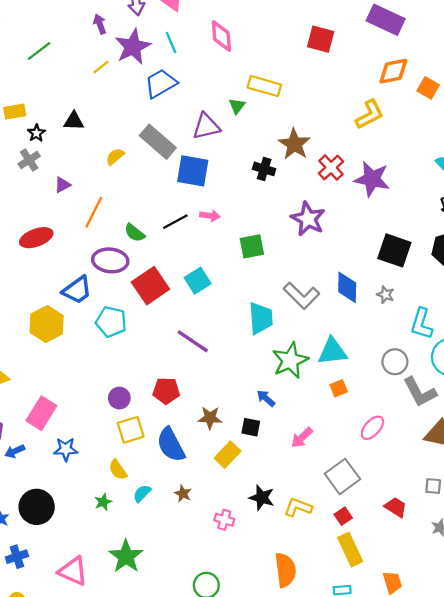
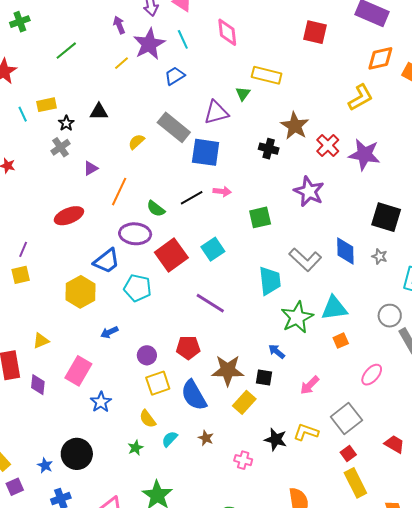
blue trapezoid: (161, 83) -> (175, 76), size x0.7
brown star: (210, 418) -> (228, 370), size x1.5
blue star: (66, 449) -> (101, 402), turned -30
blue arrow: (15, 451) -> (109, 332), moved
yellow L-shape: (298, 507) -> (306, 432), moved

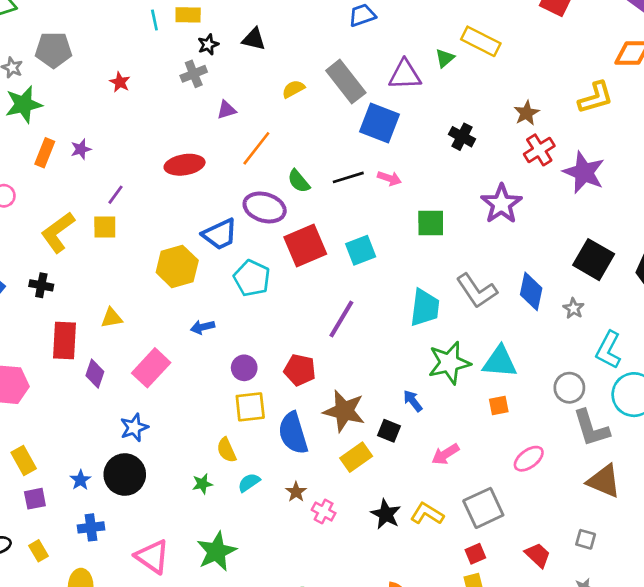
brown star: (295, 126) -> (526, 113), moved, size x0.7
purple line: (210, 303) -> (341, 319), turned 76
blue star: (101, 402) -> (134, 427), moved
pink cross: (243, 460) -> (324, 511), moved

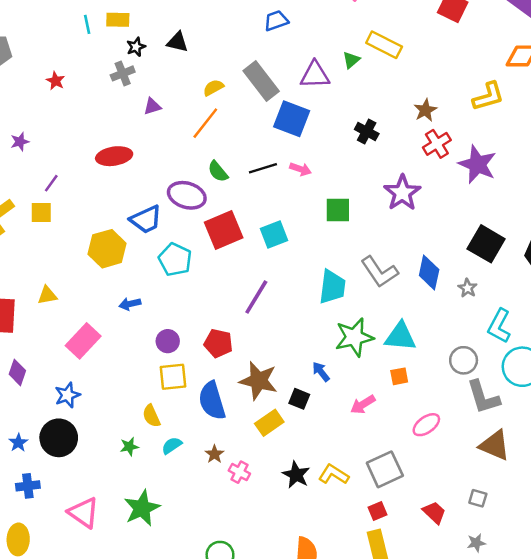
orange line: (256, 148) -> (205, 123), moved
purple diamond: (95, 374) -> (17, 372), moved
pink arrow: (445, 454) -> (363, 405), moved

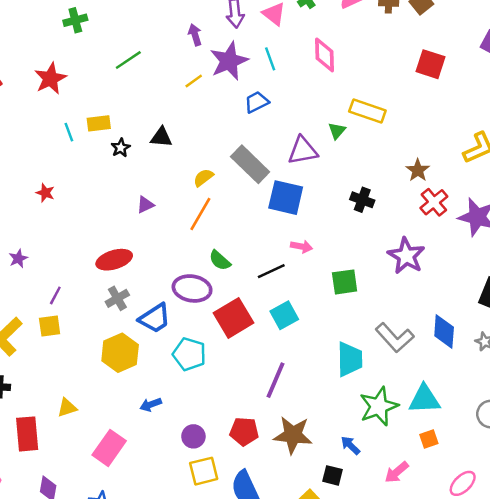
gray cross: (123, 73) -> (117, 298), moved
black line: (263, 168) -> (271, 271), moved
brown star: (259, 381) -> (293, 435), moved

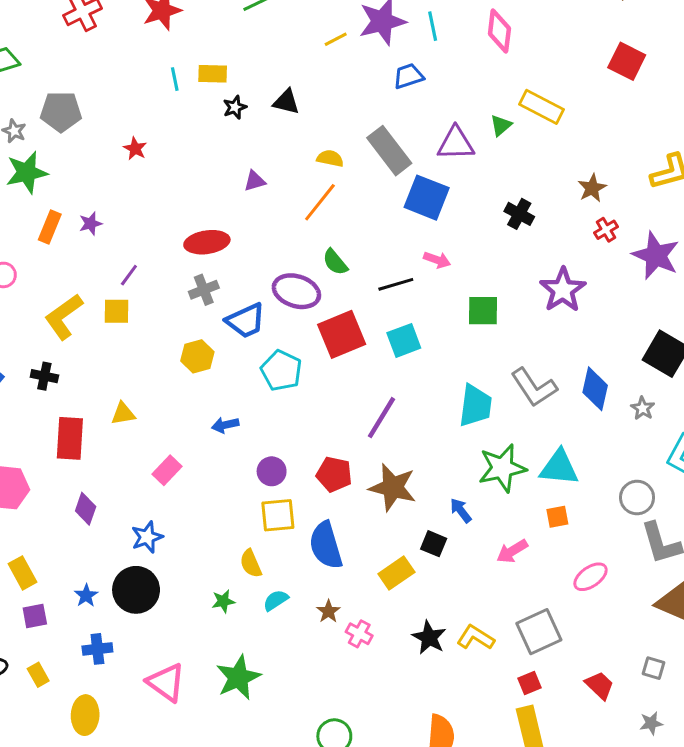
yellow semicircle: (203, 178) -> (330, 158), turned 40
red cross: (434, 202) -> (606, 230), size x0.7
yellow hexagon: (120, 353) -> (197, 356), size x0.7
pink rectangle: (109, 448) -> (167, 470), size x0.7

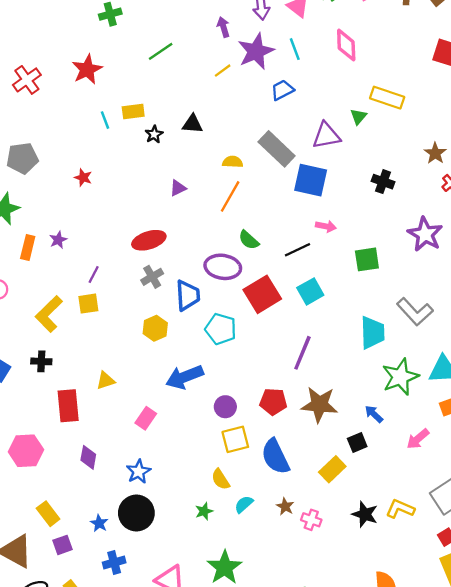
blue trapezoid: (246, 321) -> (188, 295), turned -60
blue arrow: (225, 425) -> (185, 377), size x1.8
black square: (434, 544) -> (357, 443), turned -36

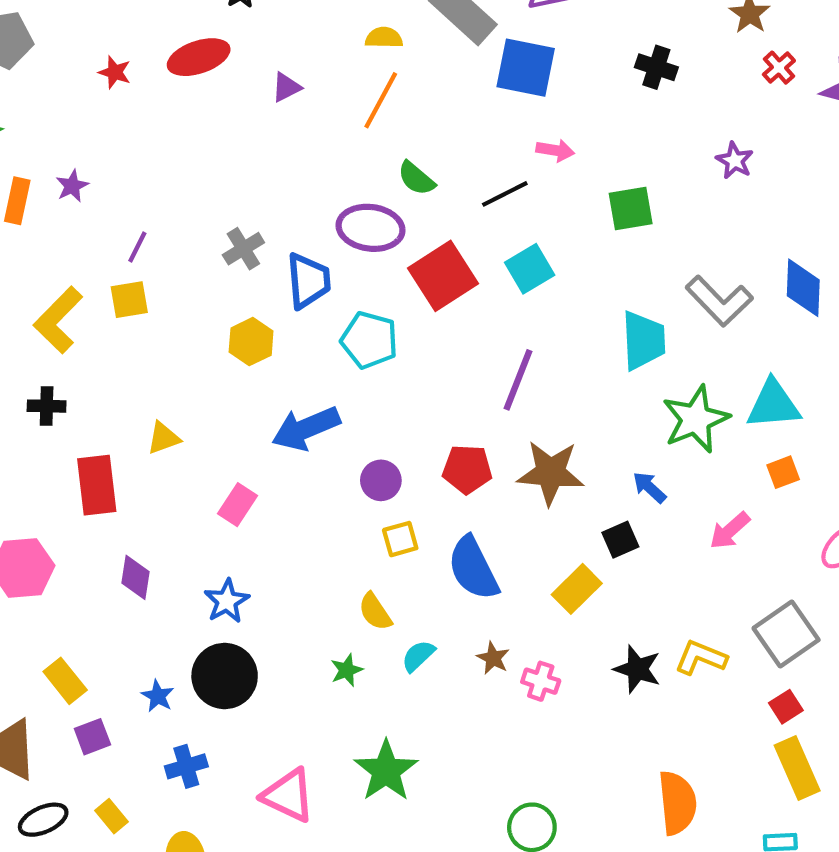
purple star: (425, 234) -> (735, 161), size x0.6
red ellipse: (149, 240) -> (199, 57), moved
yellow square: (235, 439) -> (400, 539), size x0.7

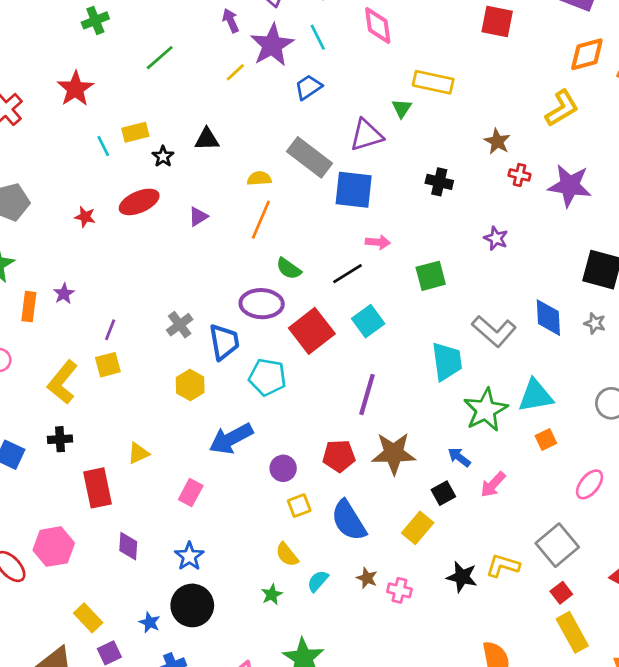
red cross: (779, 68) -> (520, 175), turned -30
pink arrow: (730, 531) -> (493, 485), moved

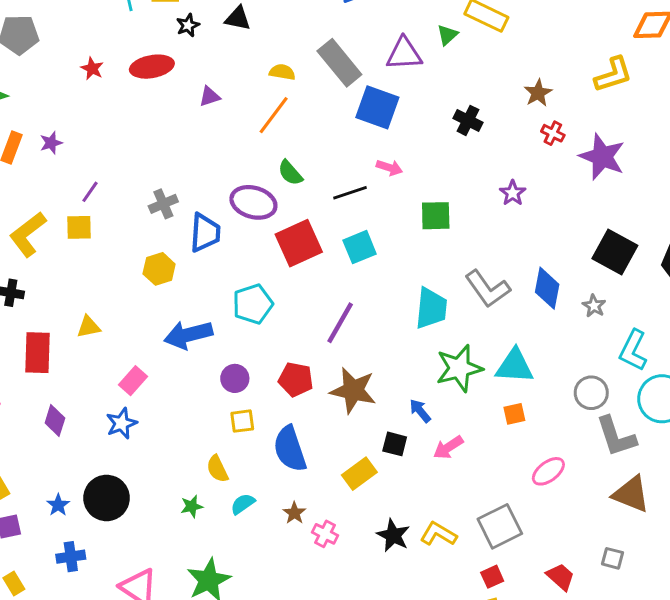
cyan pentagon: (267, 377) -> (253, 304), moved, turned 30
black square: (443, 493) -> (395, 444), turned 30
blue star: (189, 556) -> (122, 423), moved

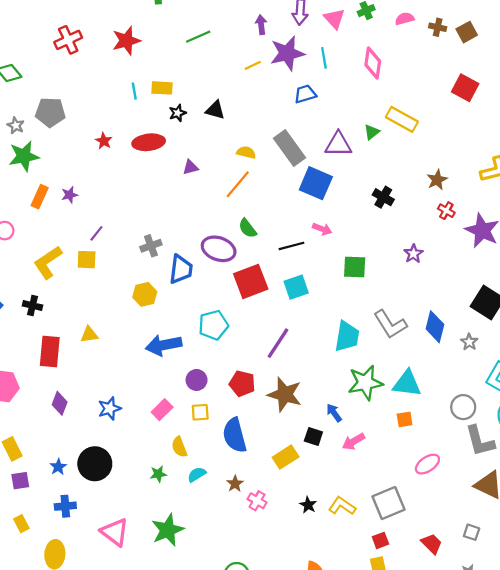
pink rectangle: (133, 381) -> (162, 410), moved
black star: (393, 535) -> (308, 505), size x0.7

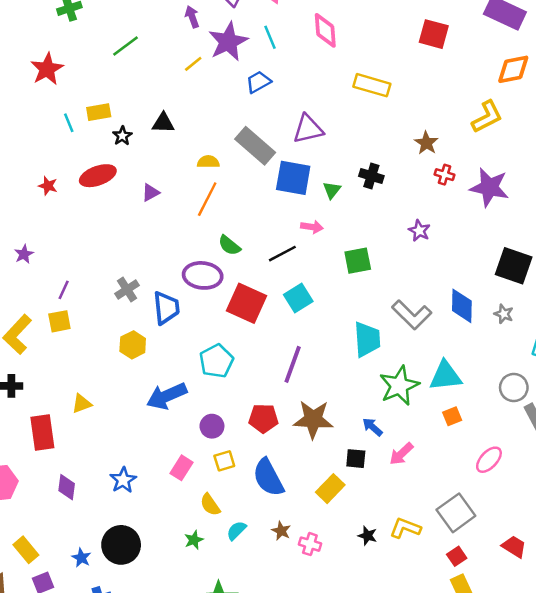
green triangle: (372, 132) -> (332, 190), moved
red square: (251, 281) -> (247, 303), turned -32

